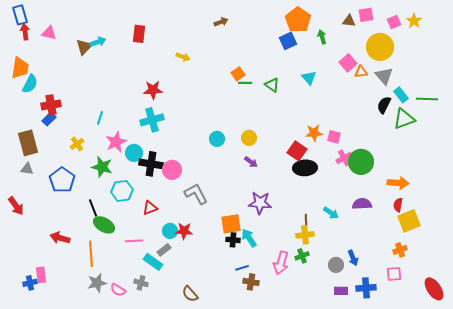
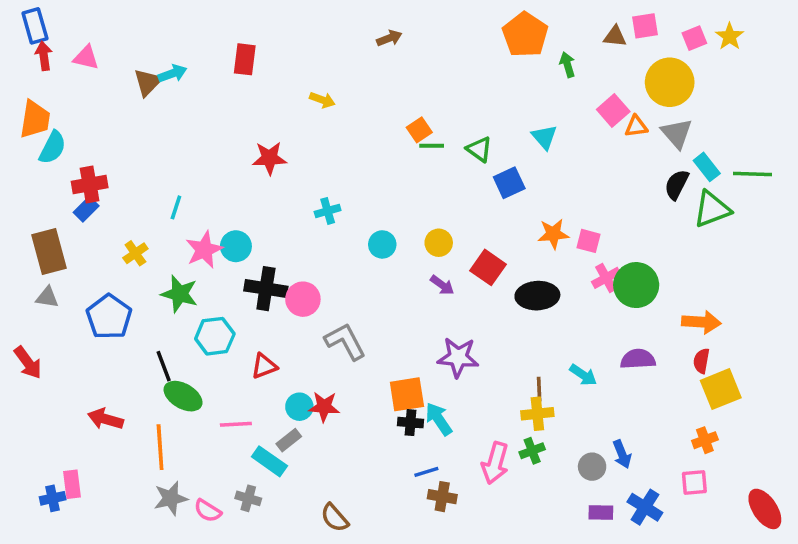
blue square: (288, 41) -> (509, 183), moved
cyan cross: (152, 120) -> (328, 211), moved, size x0.6
red square: (297, 151) -> (488, 267), moved
cyan circle: (134, 153) -> (236, 246), moved
blue cross: (366, 288) -> (645, 507), turned 36

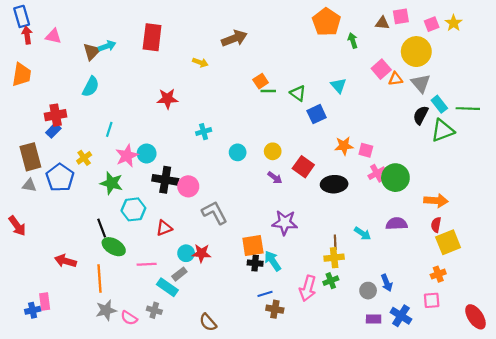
brown arrow: (389, 38) -> (234, 38), moved, size x1.6
red rectangle: (245, 59) -> (152, 37), size x1.4
cyan semicircle: (53, 148) -> (91, 87), moved
blue pentagon: (109, 317) -> (60, 178), moved

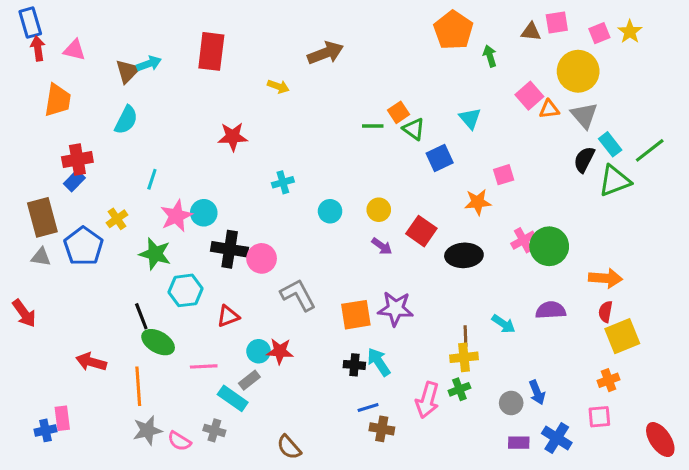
orange trapezoid: (22, 75) -> (58, 100), moved
orange square: (261, 81) -> (399, 112), moved
green line: (468, 109) -> (650, 150), turned -40
pink square: (366, 150) -> (504, 175), moved, turned -32
orange square: (253, 246) -> (356, 315), moved

